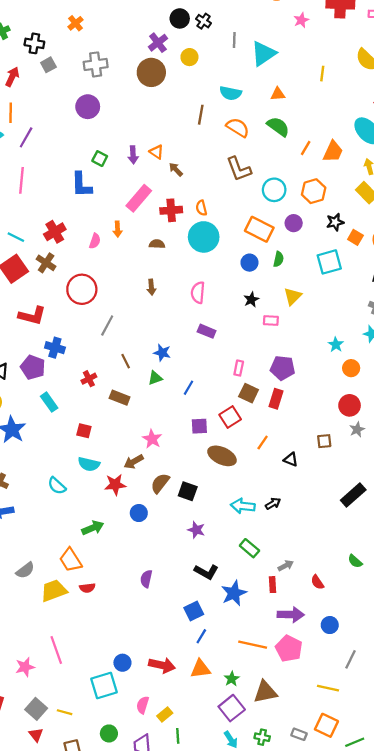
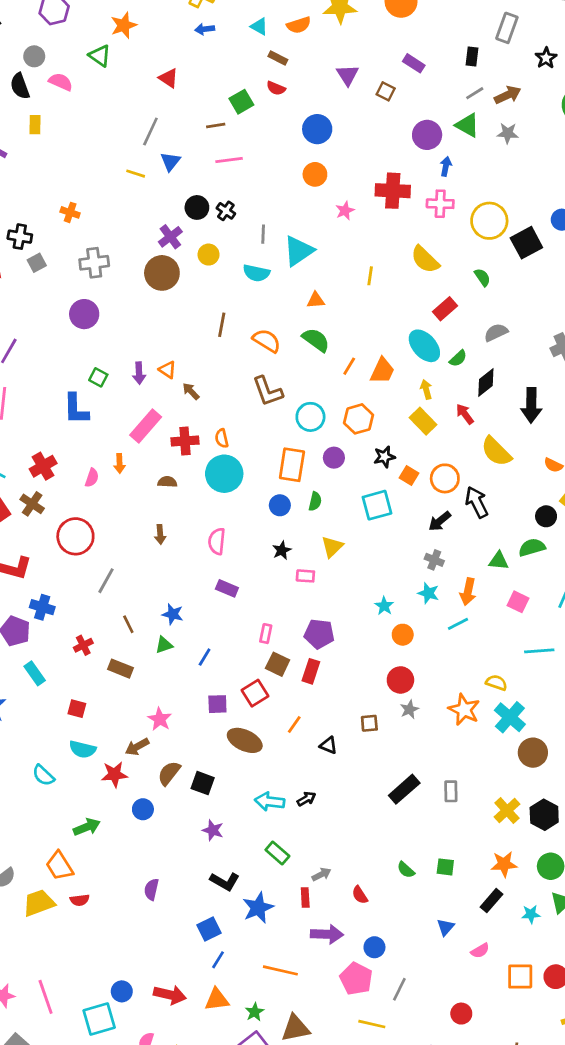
orange cross: (76, 23) -> (70, 212), turned -32
cyan semicircle: (231, 93) -> (256, 273), moved
orange rectangle: (259, 229) -> (292, 465), turned 72
pink pentagon: (289, 648) -> (356, 979), moved
pink line: (56, 650) -> (46, 997), moved

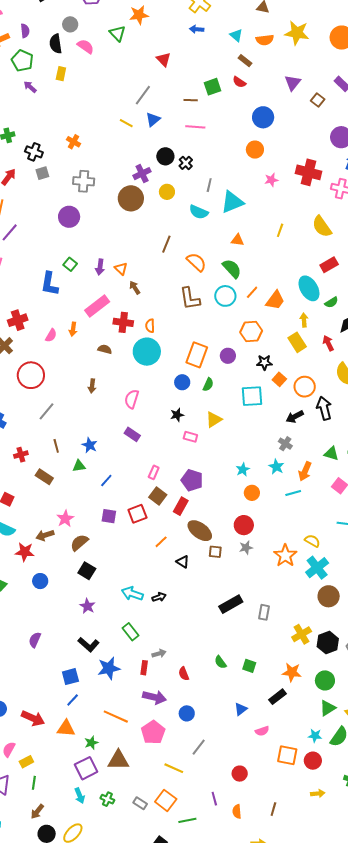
cyan circle: (310, 417) -> (225, 296), moved
brown ellipse: (245, 740) -> (200, 531), moved
brown semicircle: (169, 773) -> (79, 543), moved
cyan star: (531, 914) -> (315, 736), moved
pink pentagon: (356, 979) -> (153, 732), moved

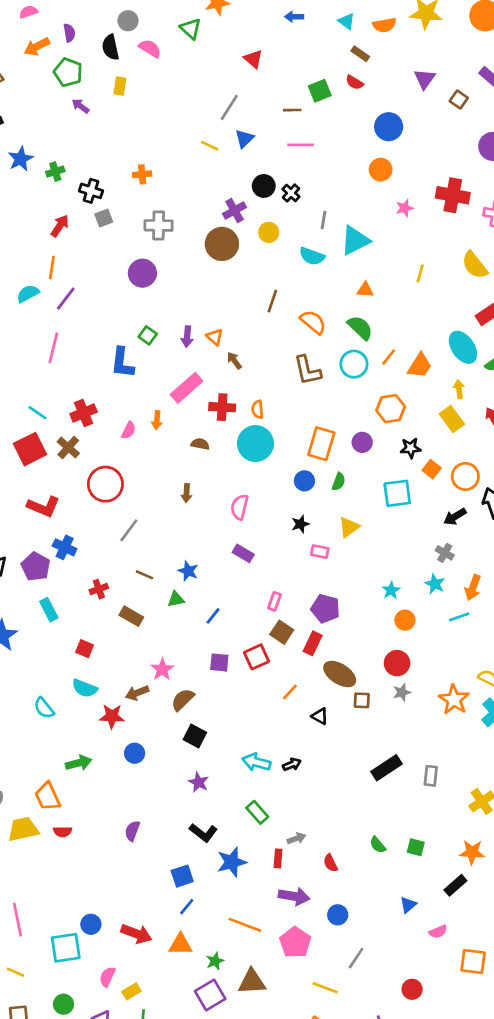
orange cross: (74, 142) -> (142, 174), turned -32
brown line: (56, 446) -> (144, 575), turned -48

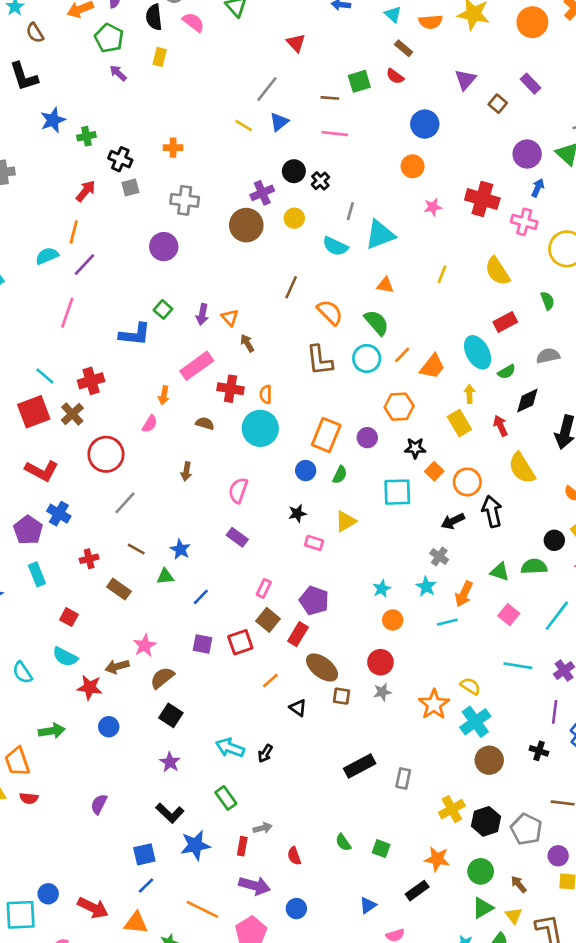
blue L-shape: (122, 363) -> (135, 334), turned -96
pink semicircle: (129, 430) -> (150, 424), moved
black arrow: (292, 764) -> (265, 753), turned 138

